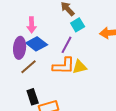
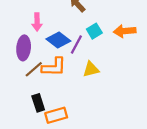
cyan square: (78, 25) -> (94, 31), moved
blue diamond: (37, 44) -> (58, 40), moved
orange L-shape: (64, 66) -> (54, 67), moved

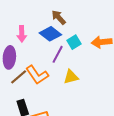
blue diamond: (58, 40) -> (50, 34), moved
orange L-shape: (54, 67) -> (37, 75), turned 55

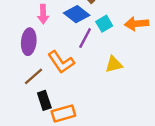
brown line: (19, 77) -> (34, 76), moved
yellow triangle: (71, 77) -> (114, 64), moved

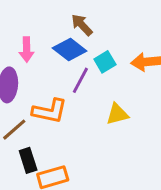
orange L-shape: (61, 62) -> (50, 111), turned -44

